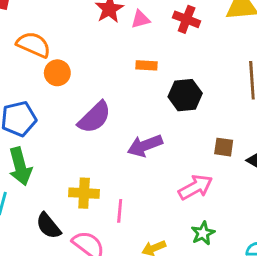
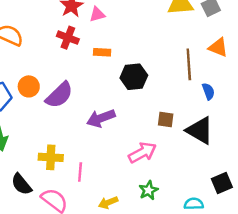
red cross: (187, 19) -> (68, 38), moved
orange circle: (57, 73) -> (29, 86), moved

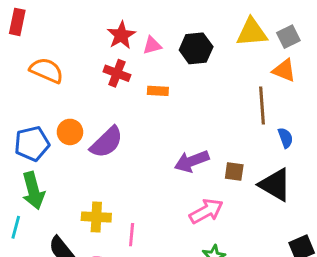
orange triangle: (218, 47) -> (284, 70), moved
black hexagon: (134, 77) -> (196, 48), moved
purple arrow: (101, 118) -> (192, 161), moved

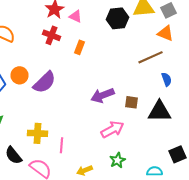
pink triangle: (152, 45) -> (76, 16), turned 40
black hexagon: (196, 48) -> (118, 18), moved
orange rectangle: (158, 91) -> (80, 47), turned -72
brown line: (262, 106) -> (150, 57), turned 70
black triangle: (275, 185) -> (160, 111), turned -30

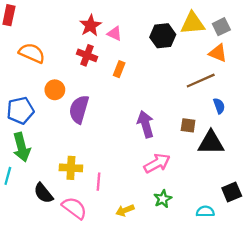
orange circle: (20, 75) -> (55, 90), moved
purple semicircle: (44, 82) -> (79, 109), turned 150
purple arrow: (102, 95) -> (146, 124), turned 95
brown square: (132, 102) -> (188, 125), moved

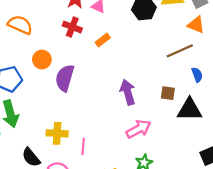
orange rectangle: (119, 69) -> (103, 40), turned 32

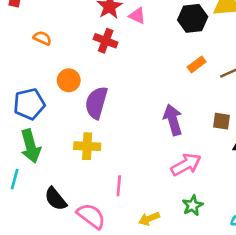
orange semicircle: (20, 25) -> (42, 38), size x0.6
orange rectangle: (103, 40) -> (197, 64), moved
yellow cross: (57, 133) -> (87, 146), moved

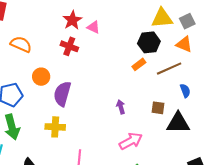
black hexagon: (193, 18) -> (149, 42), moved
orange semicircle: (42, 38) -> (21, 44), size x1.5
purple arrow: (173, 120) -> (121, 107), size x0.6

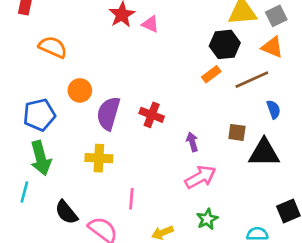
red cross: (69, 46) -> (152, 115), moved
purple arrow: (121, 107) -> (192, 142), moved

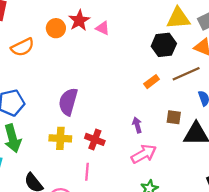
orange semicircle: (53, 47) -> (23, 47), turned 130
orange rectangle: (211, 74) -> (152, 82), moved
orange circle: (80, 90) -> (56, 28), moved
red cross: (152, 115) -> (95, 139), moved

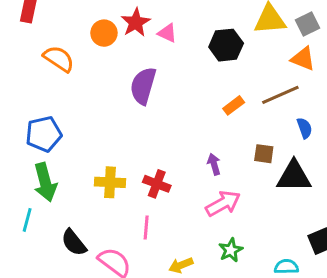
black hexagon: (164, 45) -> (226, 45), moved
orange semicircle: (23, 47) -> (59, 59), turned -120
purple semicircle: (68, 102) -> (143, 86), moved

